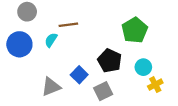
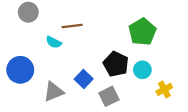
cyan semicircle: (51, 40) -> (54, 42), turned -96
blue circle: (19, 44) -> (20, 70), moved
cyan circle: (143, 67) -> (142, 70), moved

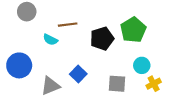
black pentagon: (116, 64) -> (102, 39), moved, turned 30
cyan circle: (142, 70) -> (142, 65), moved
gray square: (109, 96) -> (117, 84), moved, turned 30

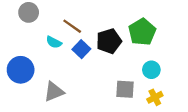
brown line: (68, 25) -> (72, 26), turned 42
blue square: (78, 74) -> (81, 49), moved
yellow cross: (154, 84) -> (155, 97), moved

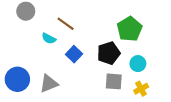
black pentagon: (109, 41) -> (109, 53), moved
blue square: (81, 49) -> (74, 54), moved
blue circle: (21, 70) -> (17, 79), moved

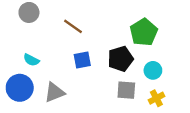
cyan semicircle: (49, 38) -> (31, 60), moved
blue square: (74, 54) -> (82, 60), turned 35

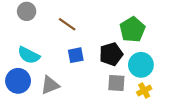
cyan semicircle: (31, 60) -> (29, 55), size x1.5
cyan circle: (153, 70) -> (141, 65), size x1.5

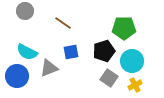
green pentagon: (132, 30) -> (124, 28), turned 30
gray square: (116, 83) -> (109, 78), turned 30
gray triangle: (50, 85) -> (49, 68), moved

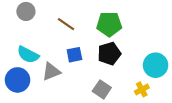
green pentagon: (124, 28) -> (109, 24), moved
cyan circle: (132, 61) -> (156, 65), moved
gray square: (109, 78) -> (102, 89), moved

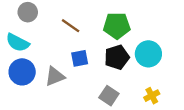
cyan semicircle: (28, 55) -> (18, 43), moved
cyan circle: (156, 65) -> (148, 54), moved
blue circle: (18, 80) -> (22, 72), moved

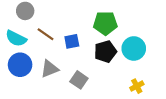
brown line: (71, 26) -> (45, 34), moved
blue square: (80, 58) -> (72, 41), moved
gray square: (109, 96) -> (79, 80), moved

